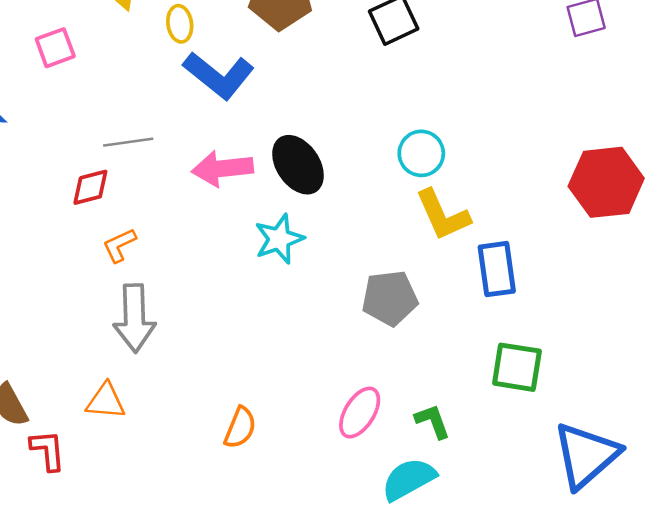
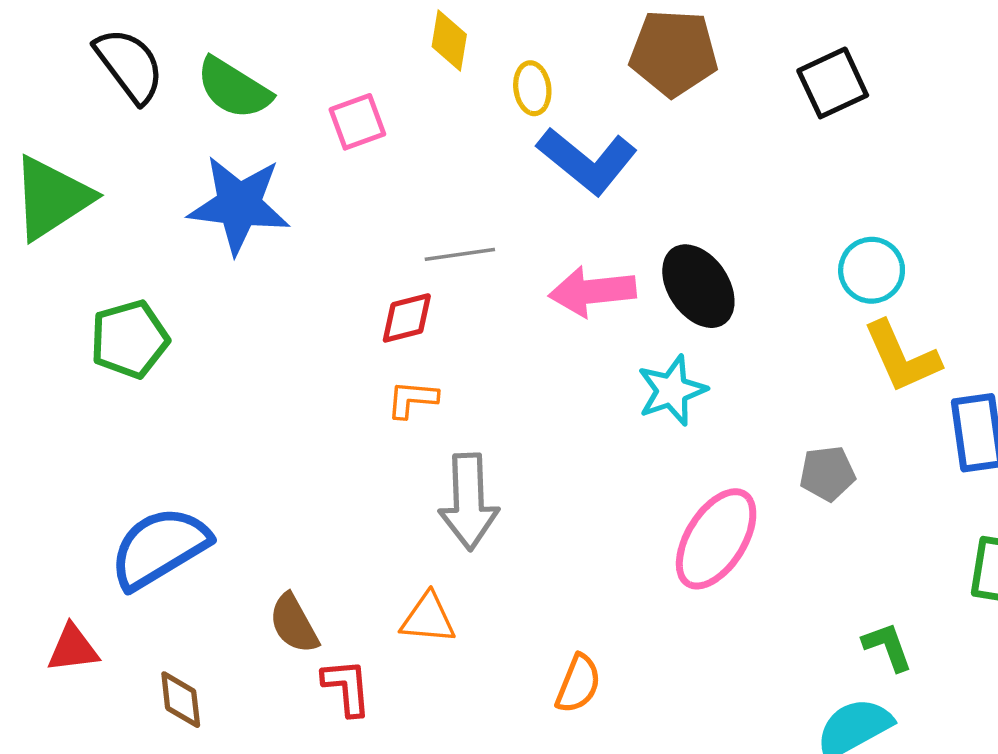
orange L-shape: (119, 245) -> (412, 399), moved, turned 30
gray pentagon: (390, 298) -> (827, 473), size x0.7
pink ellipse: (360, 413) -> (716, 539), moved, size x1.4
orange semicircle: (240, 428) -> (578, 684), moved

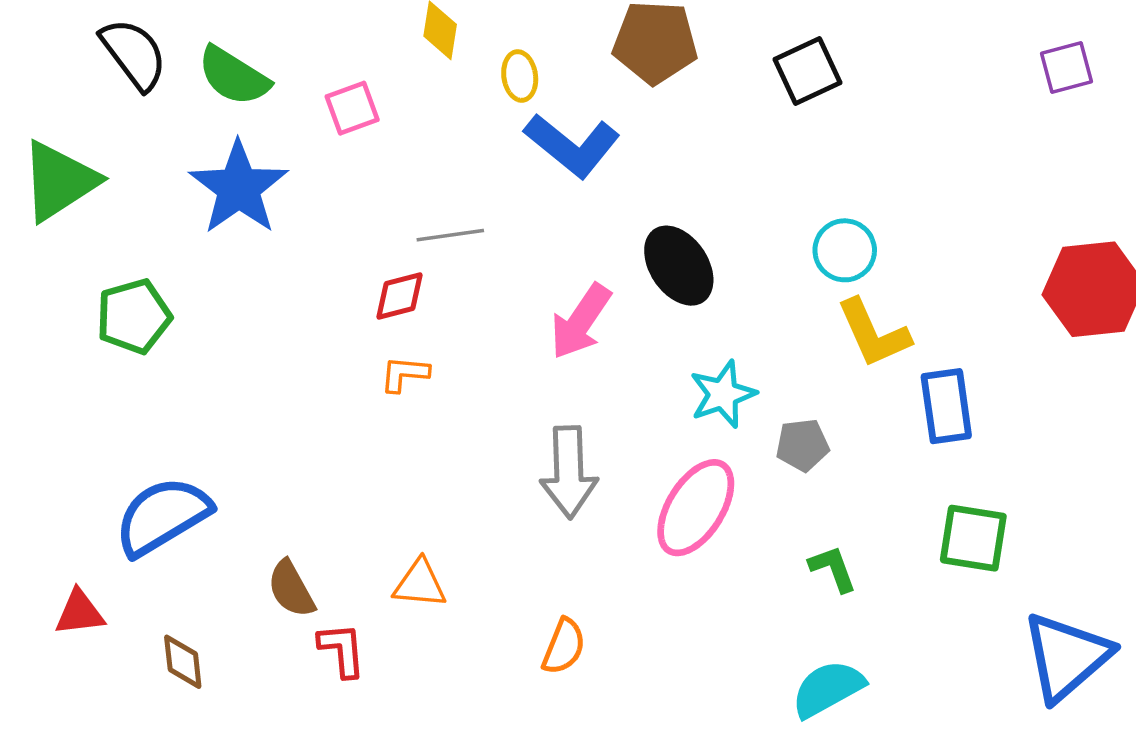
blue star: (239, 205) -> (239, 188), turned 30
pink arrow: (592, 291) -> (581, 321), moved, turned -50
cyan star: (672, 390) -> (723, 394), moved
gray arrow: (469, 502) -> (569, 472), moved
green L-shape: (887, 647) -> (833, 569), moved

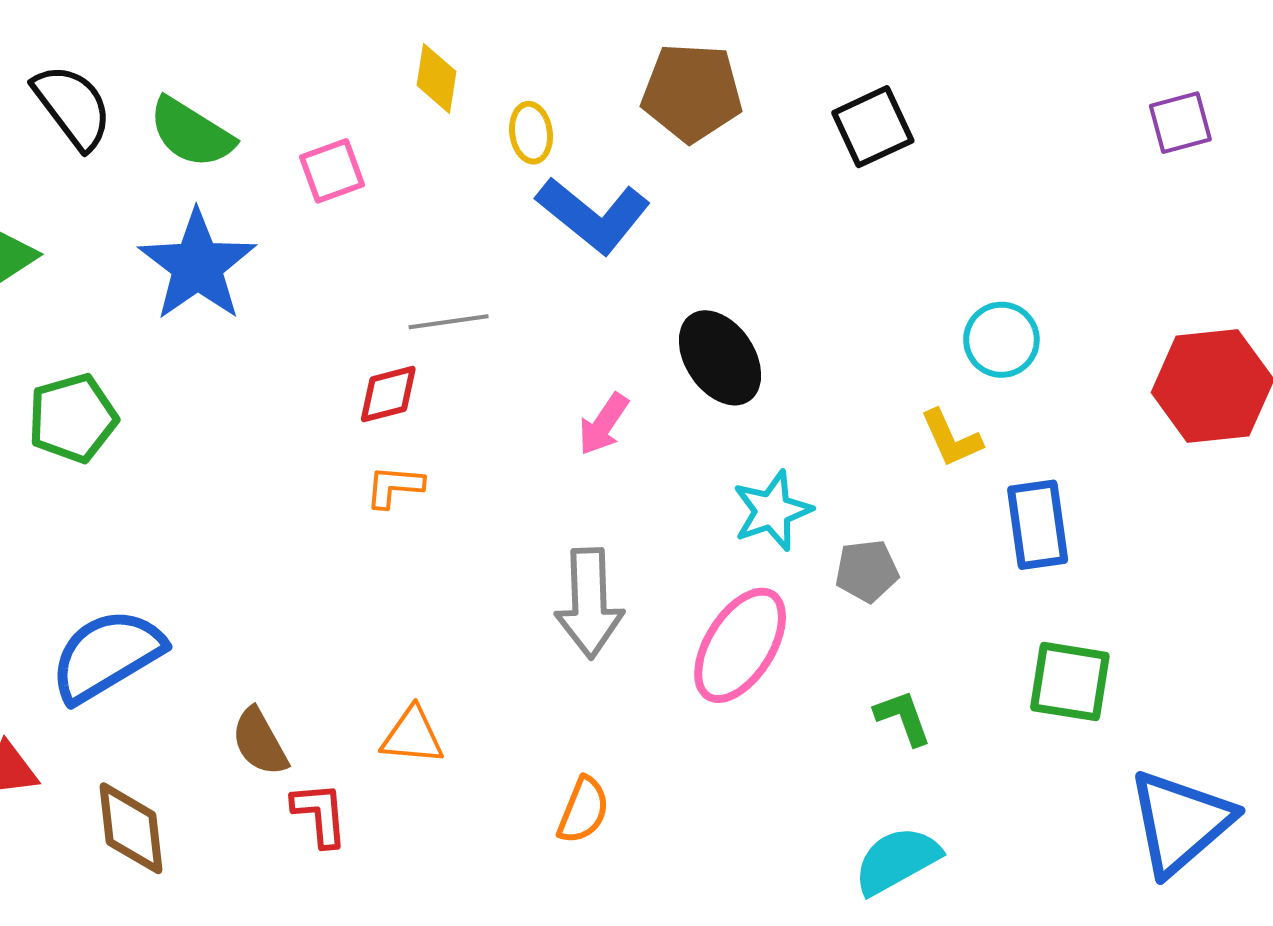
cyan circle: (845, 250) -> (1001, 340), moved
pink arrow: (581, 321) -> (603, 424), size x0.7
yellow L-shape: (873, 333) -> (951, 438), size x0.7
brown diamond: (183, 662) -> (131, 828), size x1.4

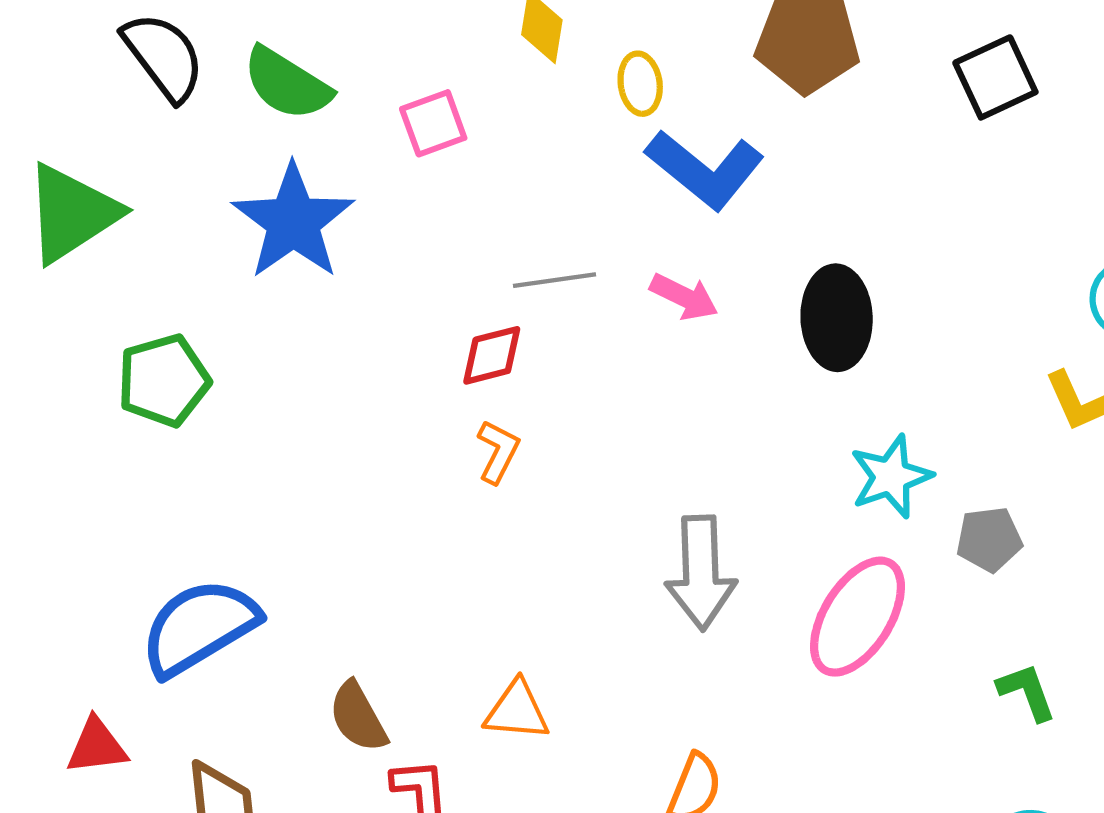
black ellipse: (720, 358) -> (837, 318), turned 32
pink arrow: (603, 424) -> (684, 297), moved, turned -98
orange L-shape: (394, 487) -> (498, 451), turned 112

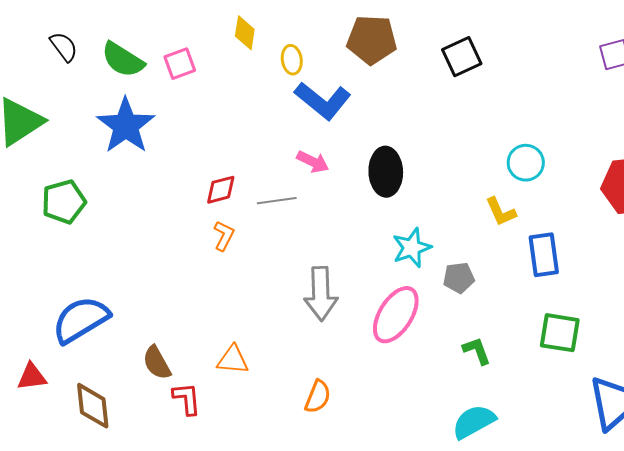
black semicircle: (164, 56) -> (64, 47), size x0.7
pink square: (433, 123) -> (180, 64), moved
gray line: (554, 280) -> (277, 201), moved

